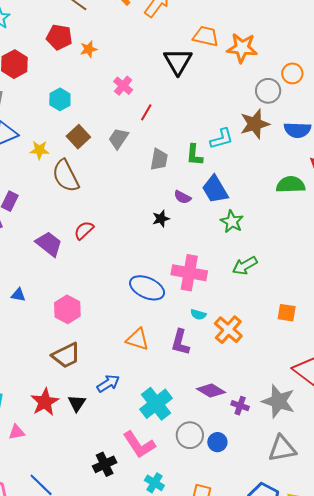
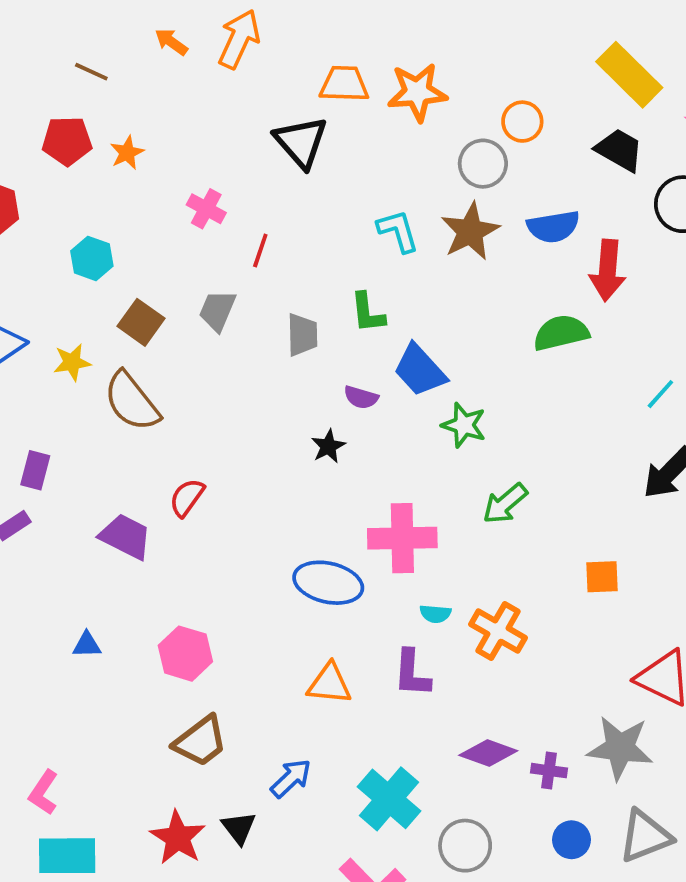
cyan L-shape: (222, 139) -> (398, 231), moved, turned -80
blue circle: (217, 442) -> (571, 840), moved

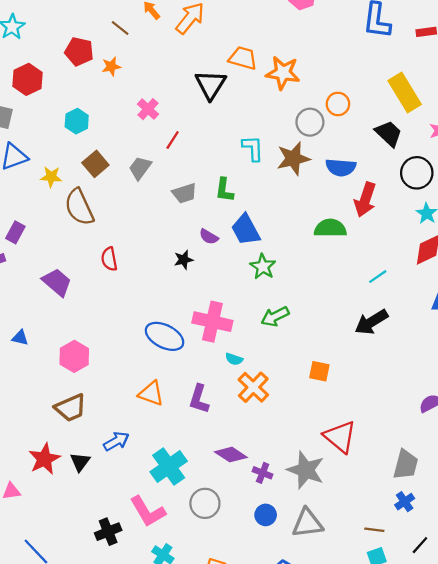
brown line: (91, 72) -> (120, 28), moved
gray trapezoid: (302, 335) -> (184, 193), turned 60
red semicircle: (187, 498) -> (109, 259), moved, turned -60
cyan semicircle: (435, 614) -> (234, 359), moved

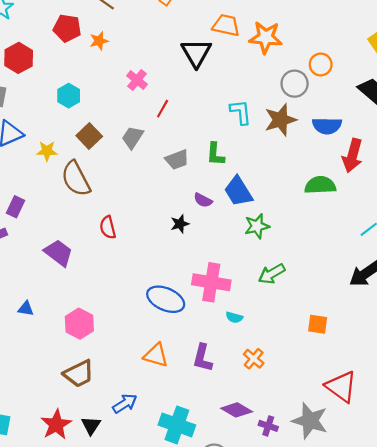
green star: (263, 267) -> (257, 226), turned 30
orange cross: (253, 387) -> (254, 359), moved, size x0.7
cyan cross: (169, 466) -> (177, 425), turned -32

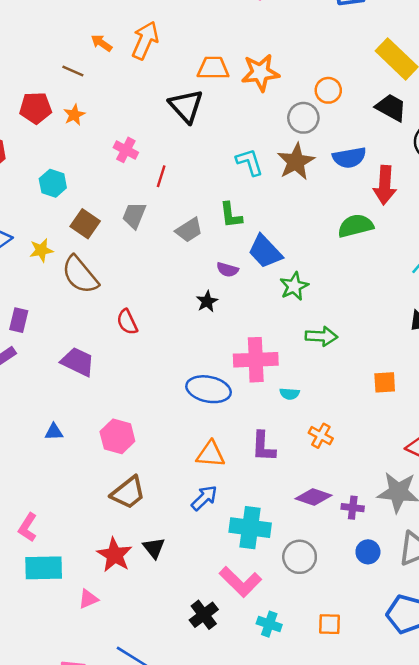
green arrow: (272, 274) -> (321, 336), turned -136
blue arrow: (125, 403) -> (204, 498), moved

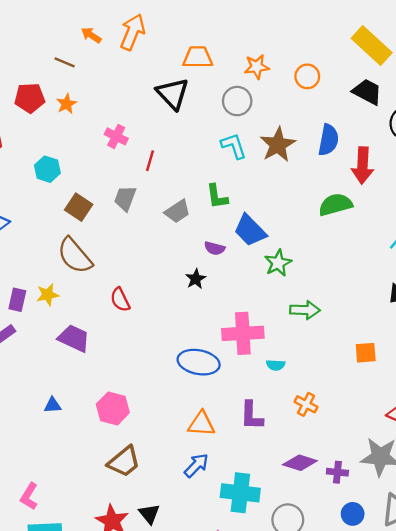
orange star: (260, 73) -> (257, 67), moved, size x0.7
gray circle: (303, 118) -> (237, 101), moved
blue semicircle: (349, 158) -> (328, 140), turned -68
yellow star: (41, 250) -> (48, 295), moved

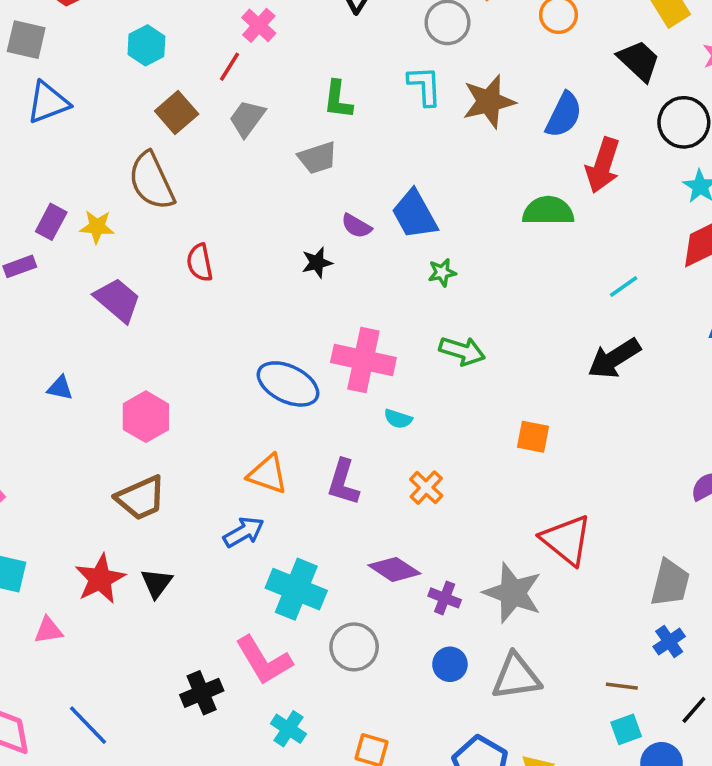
red line: (150, 161) -> (229, 67), moved
green L-shape: (217, 196) -> (338, 100), moved
green star: (278, 263) -> (442, 272), size x0.7

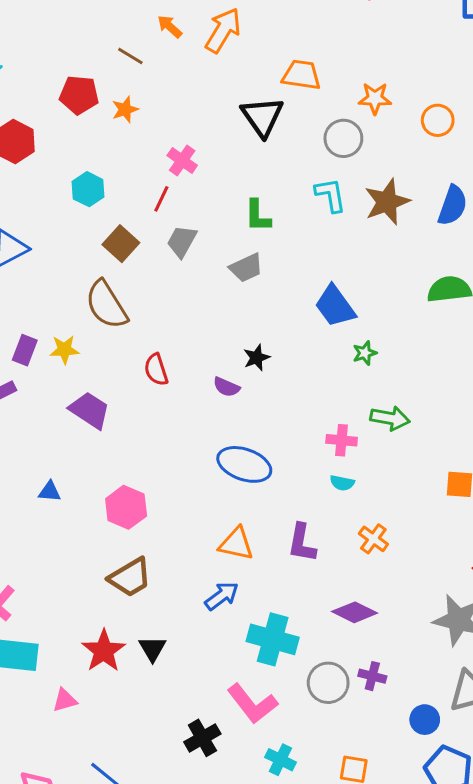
purple semicircle: (356, 226) -> (226, 387), moved
pink cross: (363, 360) -> (342, 440), moved, size x0.6
purple cross: (445, 598) -> (372, 676), moved
blue circle: (450, 664) -> (425, 720), moved

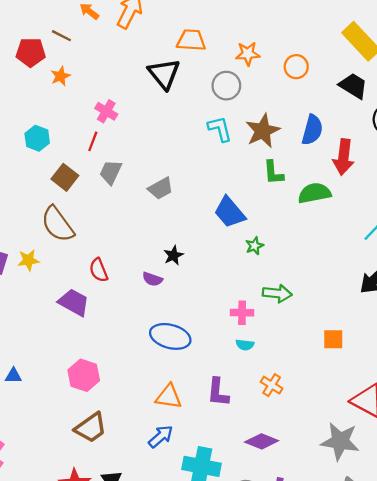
red pentagon: (79, 95) -> (31, 52), moved
green L-shape: (258, 216) -> (273, 173), moved
purple trapezoid: (90, 410) -> (74, 302), moved
blue triangle: (50, 492) -> (13, 376), moved

